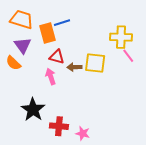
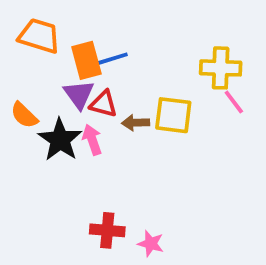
blue line: (62, 23) -> (113, 59), moved
purple triangle: (23, 45) -> (79, 94), moved
black star: (33, 110) -> (60, 140), moved

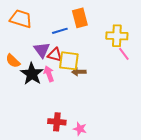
orange rectangle: (86, 60) -> (80, 18), moved
yellow square: (173, 115) -> (69, 61), moved
brown arrow: (136, 123) -> (79, 72), moved

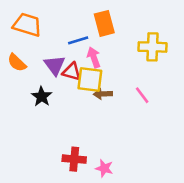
pink line: (124, 54) -> (142, 95), moved
orange semicircle: (13, 61) -> (17, 63), moved
black star: (32, 74) -> (42, 96), size x0.7
pink arrow: (49, 74) -> (94, 57), moved

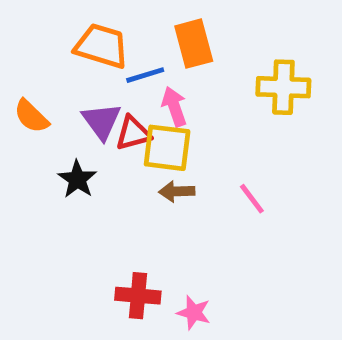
orange trapezoid: (27, 25) -> (102, 46), moved
red triangle: (72, 72) -> (133, 133), turned -30
brown arrow: (103, 94) -> (177, 191), moved
pink line: (142, 95) -> (252, 199), moved

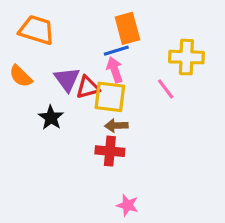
orange trapezoid: (102, 46) -> (37, 30), moved
blue line: (145, 75) -> (116, 51), moved
pink line: (252, 199) -> (166, 89), moved
red cross: (138, 296) -> (110, 151), moved

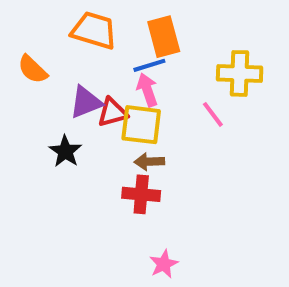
orange trapezoid: (37, 30) -> (94, 30), moved
orange semicircle: (21, 76) -> (33, 69), moved
purple triangle: (67, 79) -> (86, 102), turned 44
pink star: (127, 205) -> (164, 264), turned 30

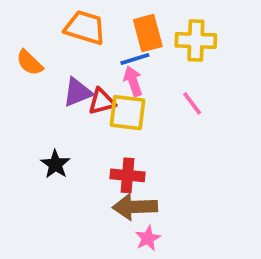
yellow cross: (240, 73) -> (196, 40), moved
black star: (65, 151) -> (55, 164), moved
brown arrow: (149, 162) -> (135, 207), moved, size x1.6

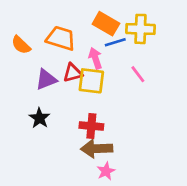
orange trapezoid: (85, 28) -> (61, 38), moved
orange rectangle: (148, 33) -> (106, 24), turned -45
blue line: (135, 59) -> (115, 42), moved
purple triangle: (78, 92) -> (46, 79), moved

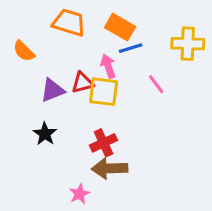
yellow cross: (141, 29) -> (188, 44), moved
orange trapezoid: (61, 38) -> (69, 23), moved
red cross: (91, 126) -> (104, 143), turned -30
pink star: (106, 171) -> (79, 194), moved

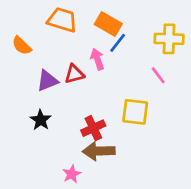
blue line: (131, 48) -> (118, 43), turned -35
pink line: (156, 84) -> (158, 75), moved
yellow square: (104, 92) -> (135, 112), moved

